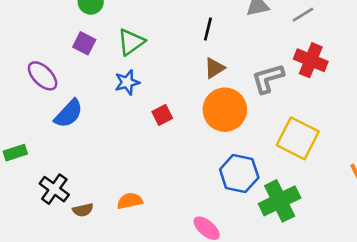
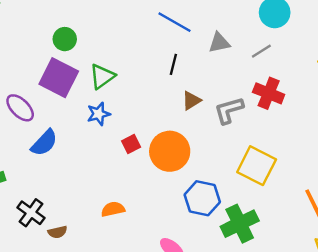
purple square: (84, 43) -> (59, 78), size x1.8
brown triangle: (214, 68) -> (191, 101), moved
orange circle: (225, 110) -> (170, 151), moved
orange semicircle: (130, 201) -> (113, 209), moved

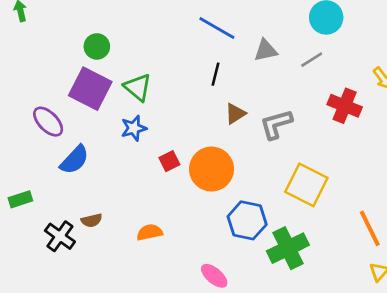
green triangle: (102, 76) -> (138, 87), turned -44
red cross: (269, 93) -> (345, 106), moved
brown semicircle: (57, 232) -> (92, 220), moved

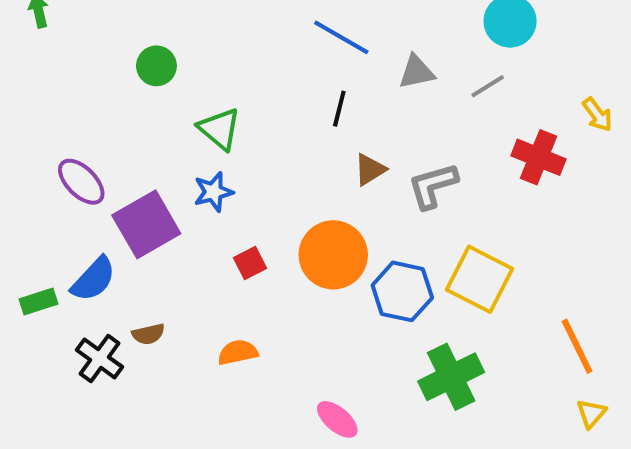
purple square: (90, 89) -> (146, 224), moved, turned 33
blue semicircle: (74, 160) -> (93, 279), moved
red square: (169, 161) -> (250, 263), moved
blue hexagon: (247, 220) -> (402, 291), moved

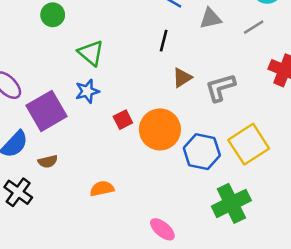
red square: (250, 263) -> (123, 120), moved
yellow square: (480, 279) -> (249, 144), turned 30
brown semicircle: (148, 334) -> (48, 161), moved

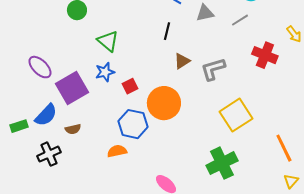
red square: (123, 120) -> (130, 86), moved
blue hexagon: (202, 152) -> (133, 124), moved
black cross: (18, 192) -> (49, 154), turned 30

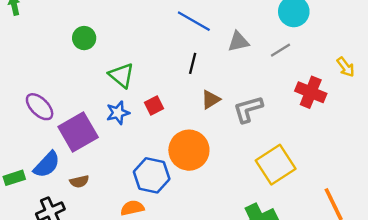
red square: (130, 86) -> (154, 106), moved

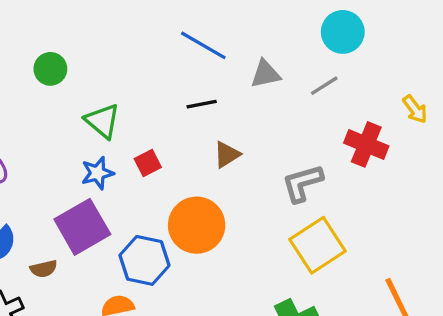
black line: (193, 63) -> (202, 104), turned 65
gray L-shape: (248, 109) -> (302, 183), moved
purple square: (78, 132) -> (82, 227), moved

